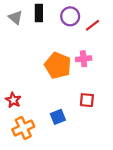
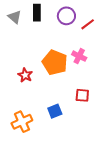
pink cross: (84, 59) -> (79, 56), turned 32
red star: (13, 100) -> (25, 75), moved

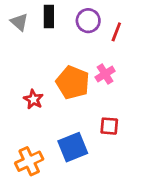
red line: (88, 24) -> (116, 32), turned -32
pink cross: (79, 56) -> (105, 74), turned 32
blue square: (55, 111) -> (73, 147), size x1.5

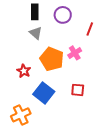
gray triangle: (19, 22) -> (36, 33), moved
red line: (116, 32) -> (90, 29), moved
blue square: (73, 147) -> (44, 93), moved, turned -30

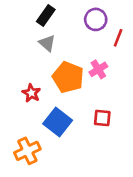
black rectangle: (35, 12) -> (46, 16), turned 35
purple circle: (63, 15) -> (96, 19), moved

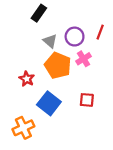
purple circle: (96, 19) -> (75, 37), moved
gray triangle: (47, 43) -> (50, 41), moved

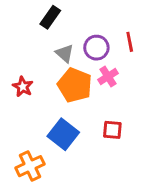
red line: (100, 32) -> (130, 42), turned -32
red star: (27, 79) -> (23, 87), moved

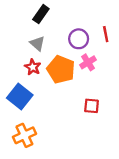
gray triangle: (65, 53) -> (37, 44), moved
red star: (23, 87) -> (33, 67), moved
blue square: (63, 134) -> (20, 97), moved

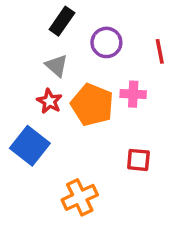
purple circle: (79, 39) -> (106, 42), moved
pink cross: (88, 62) -> (133, 94), turned 35
orange cross: (24, 135) -> (80, 197), moved

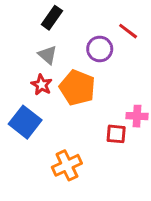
purple circle: (106, 42) -> (100, 49), moved
red line: (160, 51) -> (128, 31), moved, turned -42
pink cross: (133, 94) -> (137, 116), moved

